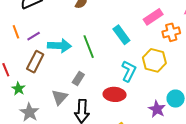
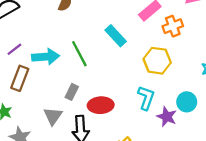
cyan L-shape: (129, 71) -> (146, 98), moved
red ellipse: (115, 94) -> (101, 105), moved

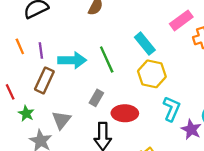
purple line: (14, 49) -> (41, 50), turned -63
yellow hexagon: (157, 61) -> (152, 74), moved
gray triangle: (53, 116) -> (61, 120), moved

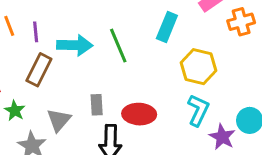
cyan rectangle: (145, 44) -> (167, 27), turned 60
yellow hexagon: (152, 74) -> (199, 67), moved
gray rectangle: (96, 98) -> (97, 105), moved, turned -35

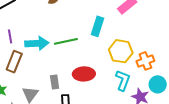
orange cross: (241, 22) -> (145, 61), moved
green line: (118, 46) -> (66, 41), turned -75
red ellipse: (139, 114) -> (84, 74), moved

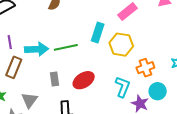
yellow hexagon: (121, 51) -> (121, 45), moved
red ellipse: (84, 74) -> (84, 80), turned -30
gray rectangle: (55, 82) -> (54, 79), moved

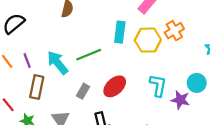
cyan arrow: (37, 49) -> (58, 63), turned -115
orange cross: (145, 68) -> (174, 31), moved
gray rectangle: (54, 79) -> (83, 91), turned 48

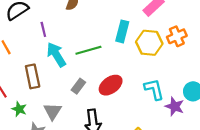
purple line: (27, 61) -> (43, 29), moved
cyan L-shape: (158, 85) -> (154, 89), turned -30
brown rectangle: (37, 87) -> (33, 76), turned -30

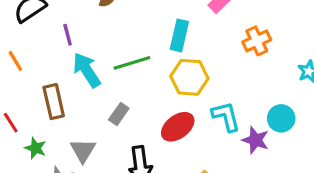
yellow hexagon: (149, 43) -> (189, 77), moved
red ellipse: (111, 85) -> (178, 127), moved

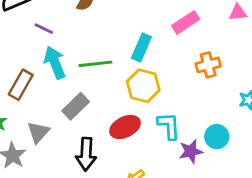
purple line: (68, 35) -> (44, 29), turned -60
brown rectangle: (54, 102) -> (21, 85), turned 32
gray rectangle: (119, 114) -> (76, 106), size x1.4
purple star: (256, 140) -> (191, 151), turned 30

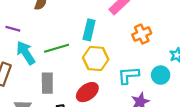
gray rectangle: (76, 106) -> (47, 83), turned -36
cyan L-shape: (169, 126) -> (128, 75), moved, turned -80
cyan circle: (217, 137) -> (161, 75), moved

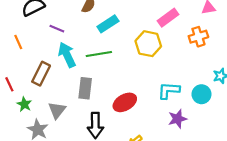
cyan rectangle: (89, 30) -> (108, 24), moved, turned 36
orange cross: (142, 34) -> (198, 37), moved
yellow hexagon: (96, 58) -> (148, 44), moved

